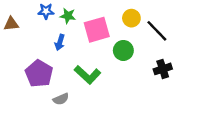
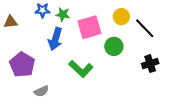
blue arrow: (60, 42) -> (55, 39), size x1.5
purple pentagon: (39, 74) -> (22, 65), moved
gray semicircle: (61, 99) -> (41, 91), moved

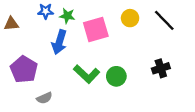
black line: (145, 28) -> (164, 20), moved
green circle: (114, 46) -> (116, 76), moved

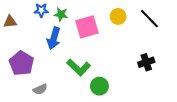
green circle: (116, 76) -> (99, 86), moved

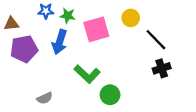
black line: (149, 19) -> (156, 40), moved
purple pentagon: (21, 63) -> (24, 49), moved, turned 30

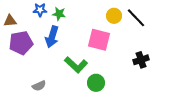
pink square: (96, 29) -> (99, 40), moved, turned 30
black line: (156, 40) -> (136, 18), moved

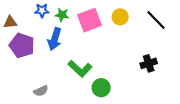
black line: (136, 18) -> (156, 20), moved
pink square: (99, 40) -> (89, 20), moved, turned -35
purple pentagon: (21, 43) -> (22, 45), turned 30

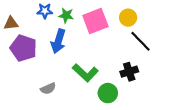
black line: (156, 20) -> (140, 41), moved
black cross: (149, 63) -> (129, 72), moved
gray semicircle: (41, 91) -> (48, 89), moved

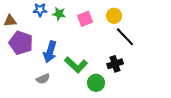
pink square: (95, 21) -> (85, 19), size x0.7
blue arrow: (58, 41) -> (50, 52), moved

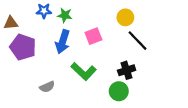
pink square: (85, 19) -> (93, 36), moved
blue arrow: (50, 52) -> (63, 42), moved
green circle: (96, 83) -> (119, 91), moved

